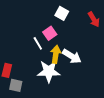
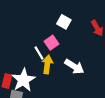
yellow arrow: (56, 54) -> (47, 64), moved
white star: (49, 71) -> (23, 80), moved, turned -30

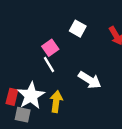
pink square: (51, 43) -> (50, 48), moved
yellow arrow: (47, 64) -> (56, 102), moved

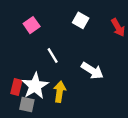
pink square: (50, 48) -> (32, 25), moved

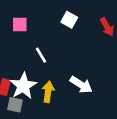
pink square: (32, 25) -> (20, 24), turned 35
white arrow: (92, 71) -> (81, 85), moved

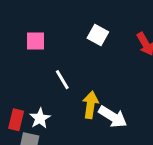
white star: (23, 86) -> (40, 118), size x0.6
yellow arrow: (48, 92) -> (90, 105), moved

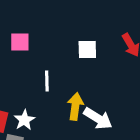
white square: (98, 35) -> (87, 49), moved, turned -30
white line: (62, 80) -> (47, 81), turned 30

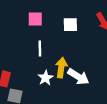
pink square: (20, 42) -> (35, 19), moved
white star: (24, 120) -> (45, 78), moved

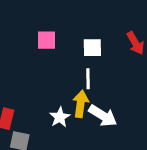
white line: (40, 48) -> (88, 79), moved

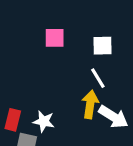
white line: (88, 79) -> (98, 78), turned -30
white star: (60, 117) -> (44, 121), moved, turned -30

